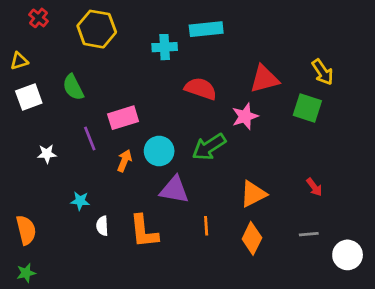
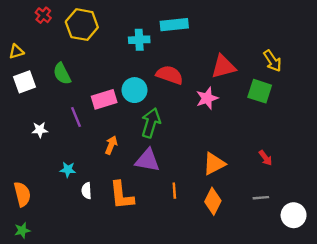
red cross: (39, 18) -> (43, 15), moved
green arrow: (209, 147) -> (151, 123), moved, turned 140
cyan circle: (159, 151) -> (134, 90), moved
orange arrow: (124, 161) -> (111, 145), moved

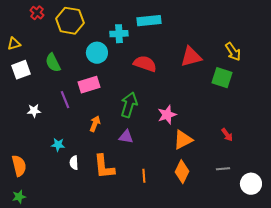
cyan circle: (134, 90) -> (97, 53), moved
pink star: (207, 98) -> (167, 115), moved
purple triangle: (147, 160) -> (126, 137), size x0.7
orange line: (174, 191) -> (144, 176), moved

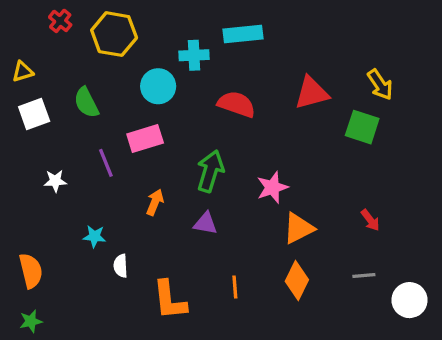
orange L-shape: (104, 167) -> (170, 300), moved

